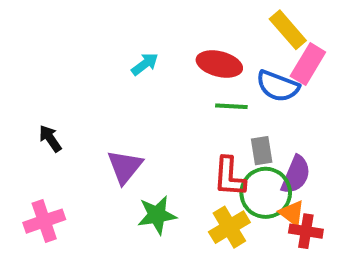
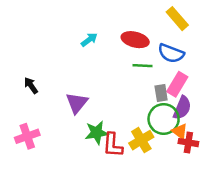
pink rectangle: (308, 64) -> (177, 84), moved
red L-shape: (229, 177) -> (113, 145), moved

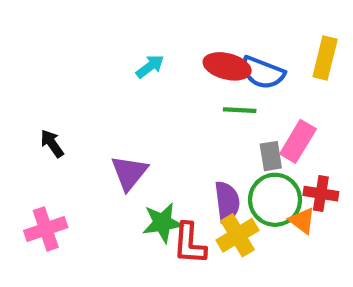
yellow rectangle: (177, 19) -> (325, 58), moved, turned 55
blue semicircle: (171, 53) -> (263, 73), moved
purple semicircle: (182, 108) -> (227, 202), moved, turned -30
red cross: (188, 143) -> (321, 194), moved

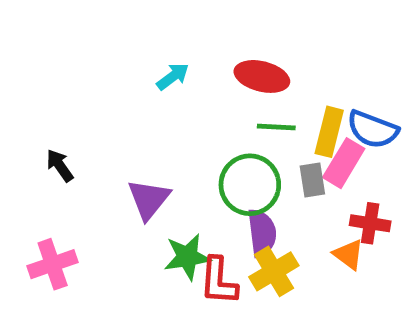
yellow rectangle: (325, 58) -> (329, 132), moved
blue semicircle: (263, 73) -> (373, 129), moved
green circle: (275, 200) -> (250, 185), moved

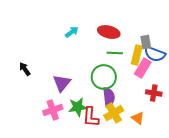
gray rectangle: (312, 180) -> (146, 42), moved
orange triangle: (348, 255) -> (138, 118), moved
pink cross: (53, 264) -> (53, 110), moved

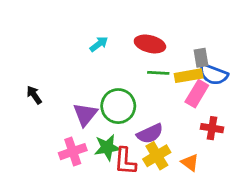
yellow rectangle: (137, 55) -> (189, 76), turned 66
green circle: (104, 77) -> (118, 106), moved
purple semicircle: (109, 97) -> (150, 134), turned 72

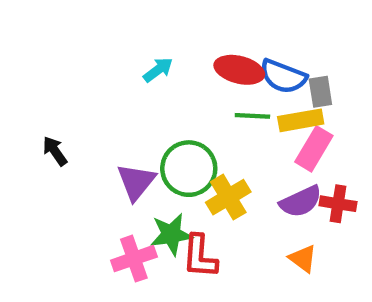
blue semicircle: (213, 74) -> (283, 76), moved
purple semicircle: (150, 134) -> (301, 201), moved
pink cross: (73, 152) -> (134, 259), moved
yellow cross: (157, 156) -> (228, 197), moved

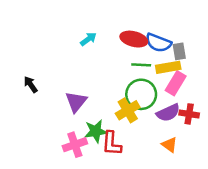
green circle: (189, 169) -> (141, 94), moved

